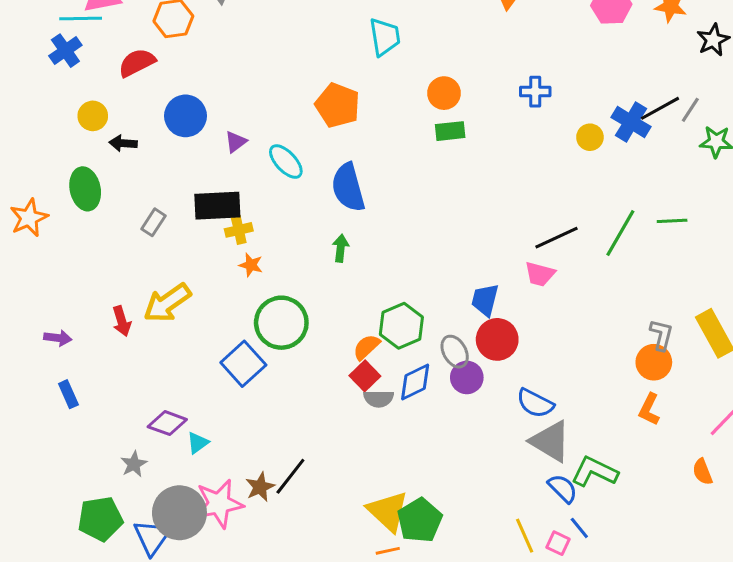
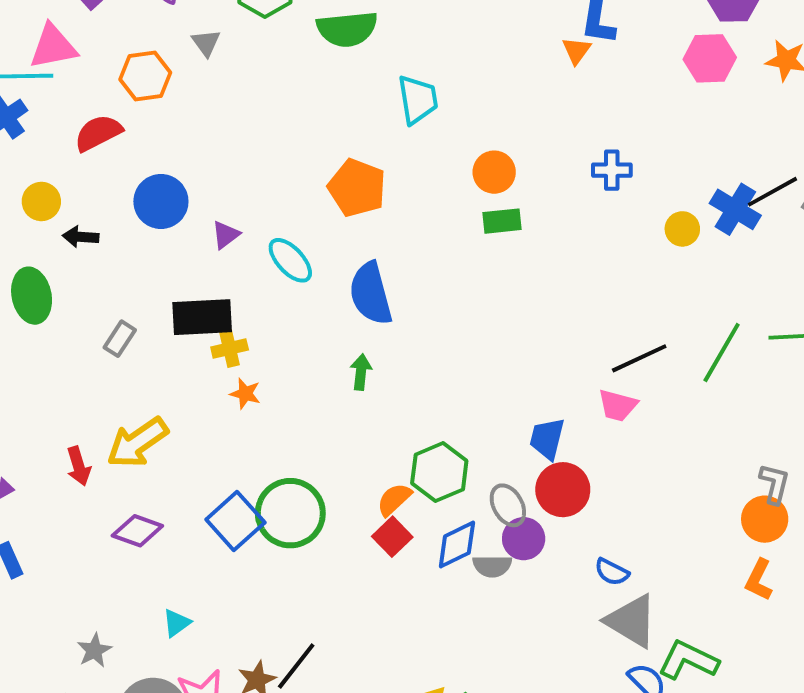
green circle: (281, 323) -> (290, 513), moved
gray semicircle: (379, 399) -> (492, 566), moved
blue semicircle: (535, 403) -> (612, 572), size x0.7
purple diamond: (167, 423) -> (137, 531), moved

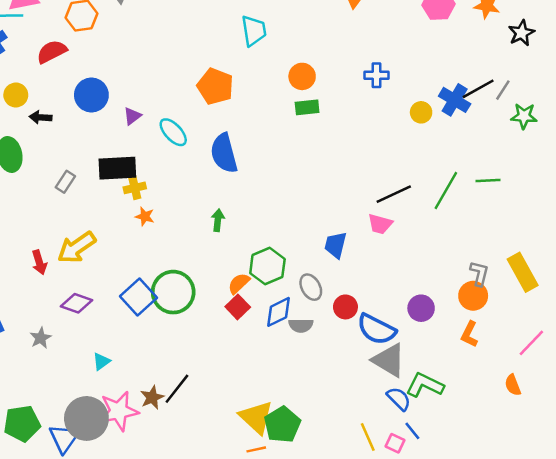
green arrow: (361, 372) -> (218, 220), moved
red circle: (563, 490) -> (345, 307), moved, size x0.7
purple circle: (524, 539) -> (421, 308), moved
blue semicircle: (612, 572) -> (376, 329), size x1.8
gray star: (94, 650) -> (41, 338), moved

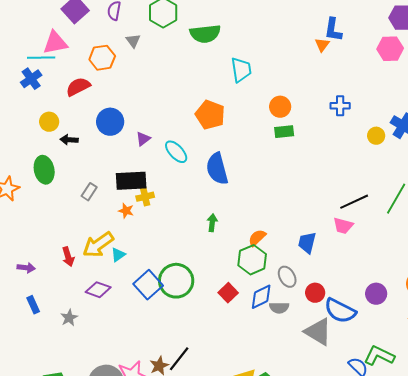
orange star: (145, 216) -> (126, 211), moved
orange semicircle: (239, 283) -> (257, 238), moved
gray triangle: (389, 360) -> (318, 332), moved
cyan triangle: (101, 361) -> (118, 255), moved

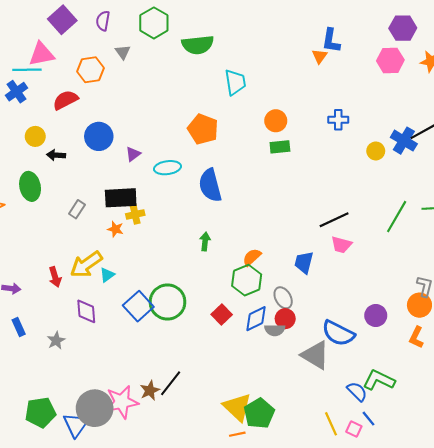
cyan ellipse: (176, 152) -> (167, 168), turned -55
black line: (354, 202) -> (334, 220), moved
purple diamond: (98, 290) -> (86, 311), turned 65
red circle: (315, 293) -> (285, 319), moved

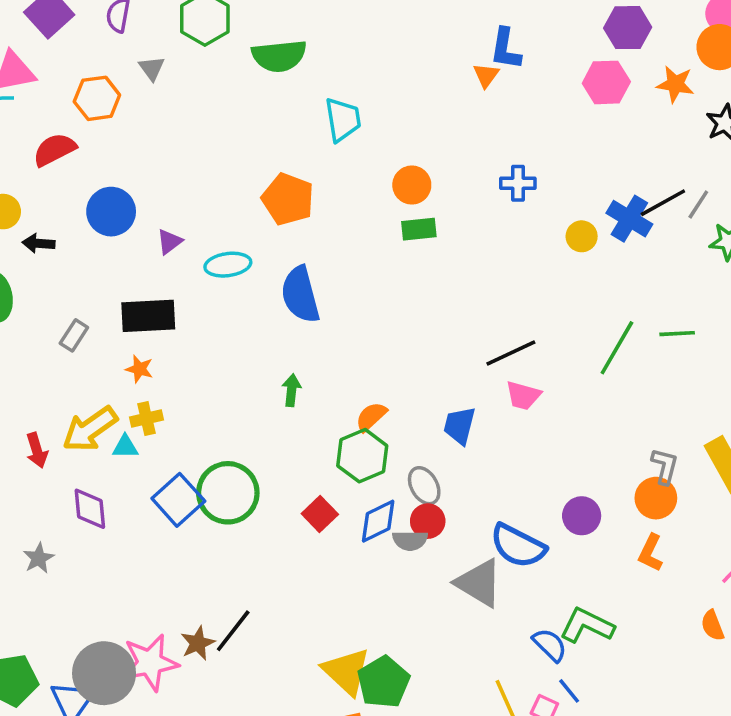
yellow cross: (135, 215) -> (146, 418), moved
cyan triangle: (107, 275) -> (125, 447), turned 35

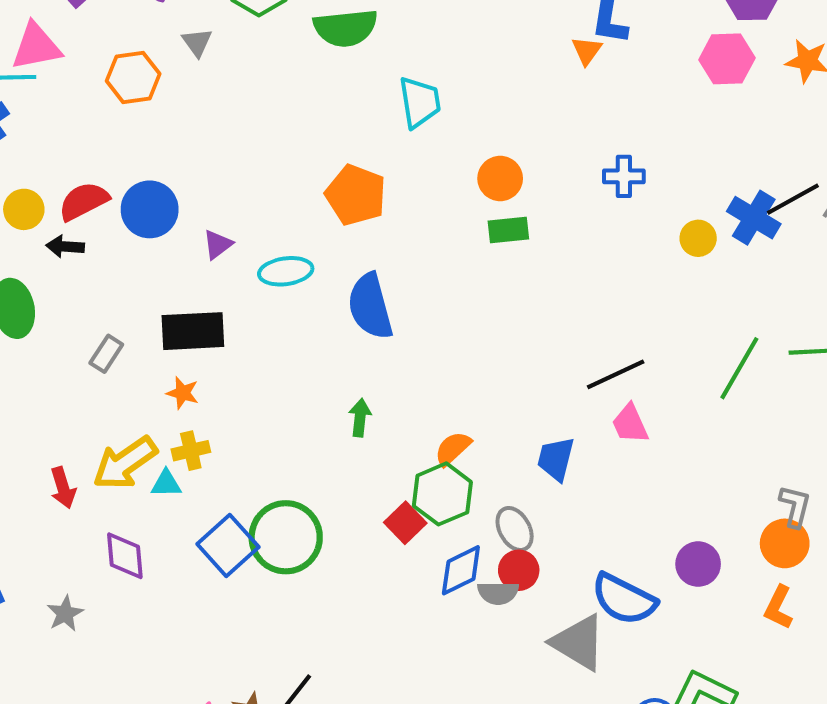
red semicircle: (54, 150) -> (84, 201), moved
pink trapezoid: (523, 395) -> (630, 424), turned 51
red square: (320, 514) -> (405, 523), moved

